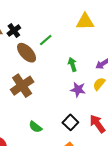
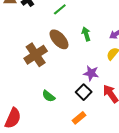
brown ellipse: (27, 53) -> (59, 39), moved
purple star: (78, 90) -> (91, 73), moved

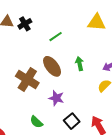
brown cross: (36, 55) -> (27, 80), turned -30
purple star: (91, 73) -> (56, 98), moved

